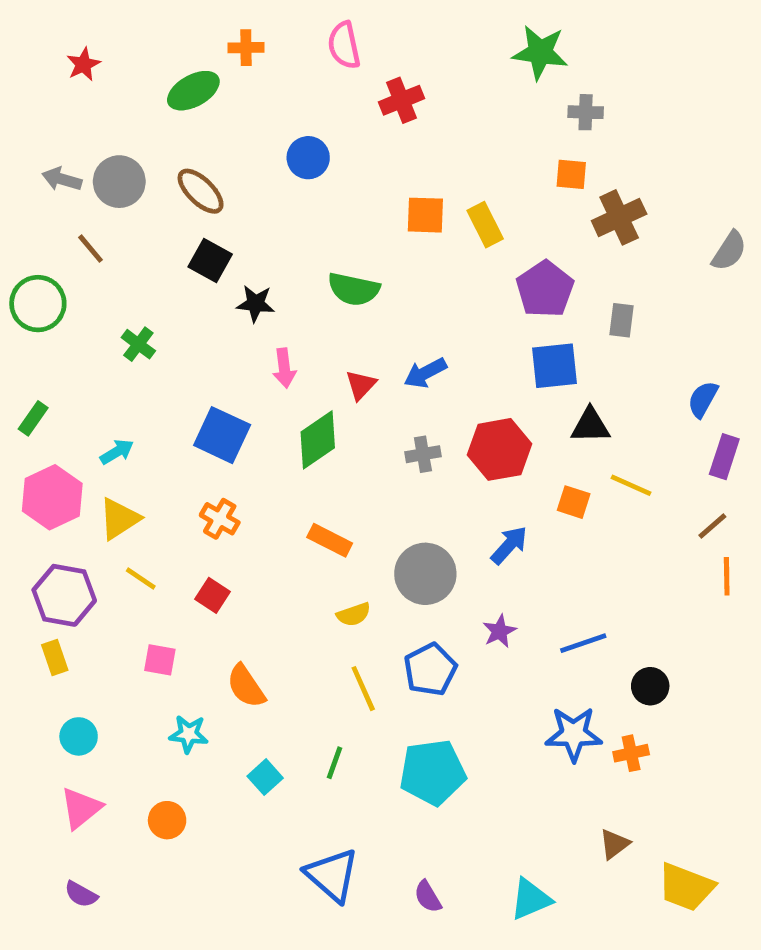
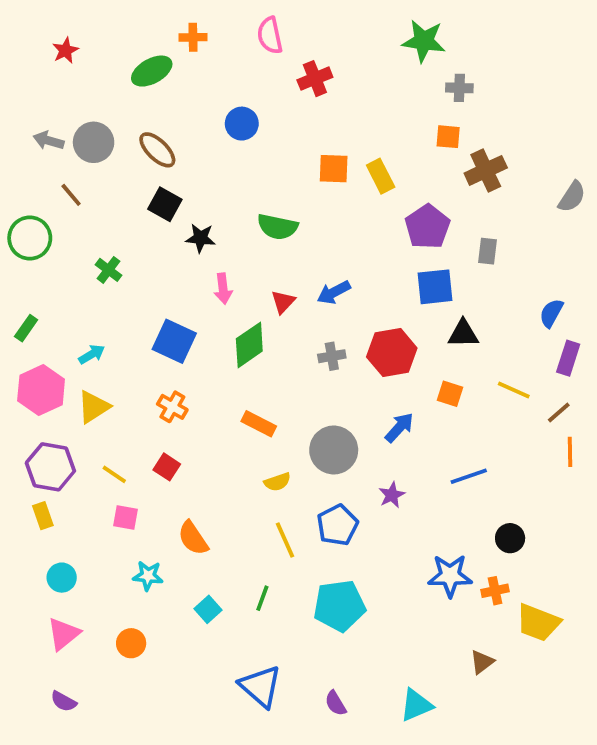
yellow line: (631, 485) -> (514, 390), moved
yellow line: (141, 579) -> (114, 474), moved
blue line: (583, 643) -> (469, 476), moved
yellow trapezoid: (686, 887) -> (538, 623), moved

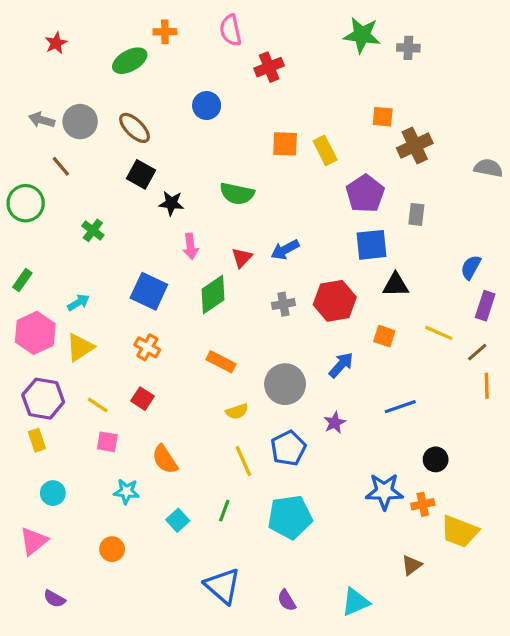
gray cross: (459, 88) -> (408, 48), moved
gray semicircle: (572, 197) -> (488, 168), turned -112
pink triangle: (64, 634) -> (34, 541), moved

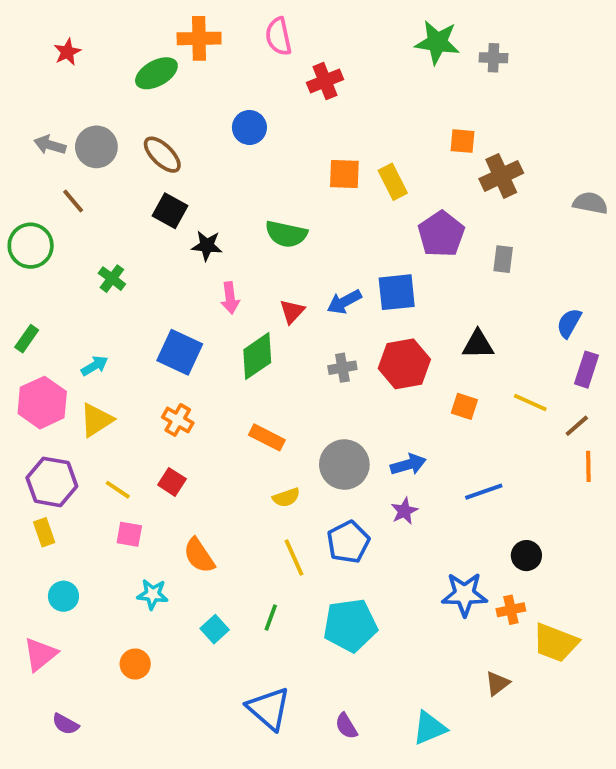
orange cross: (165, 32) -> (199, 38), size x1.5
blue square: (372, 245) -> (397, 292), moved
blue arrow: (341, 365) -> (408, 465), moved, turned 32

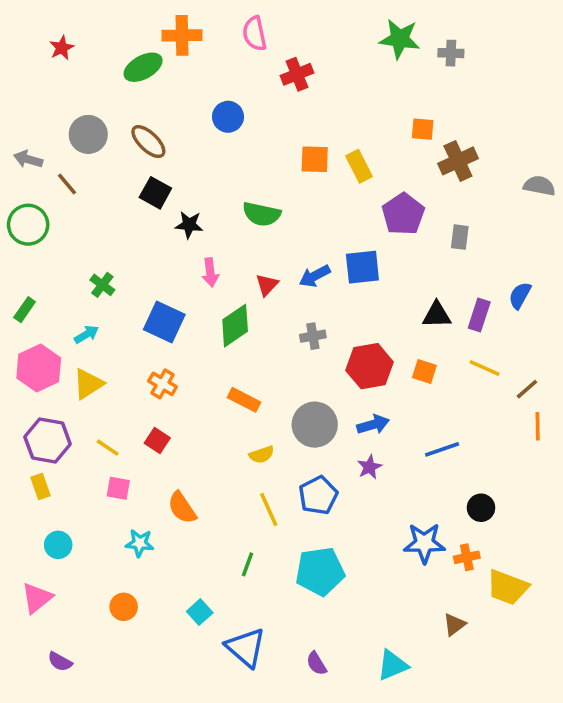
gray arrow: (50, 145) -> (28, 159), moved
green cross: (112, 279) -> (102, 285), moved
red hexagon: (404, 364) -> (370, 366), moved
purple rectangle: (586, 370) -> (479, 315), moved
cyan square: (215, 629) -> (200, 612), moved

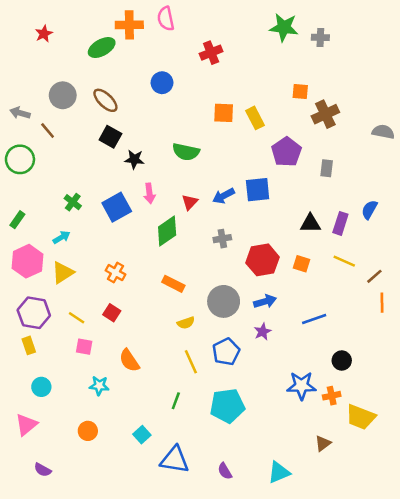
pink semicircle: (255, 34) -> (166, 19), moved
blue square: (164, 322) -> (117, 207), moved, turned 36
blue triangle: (246, 647) -> (175, 460), turned -32

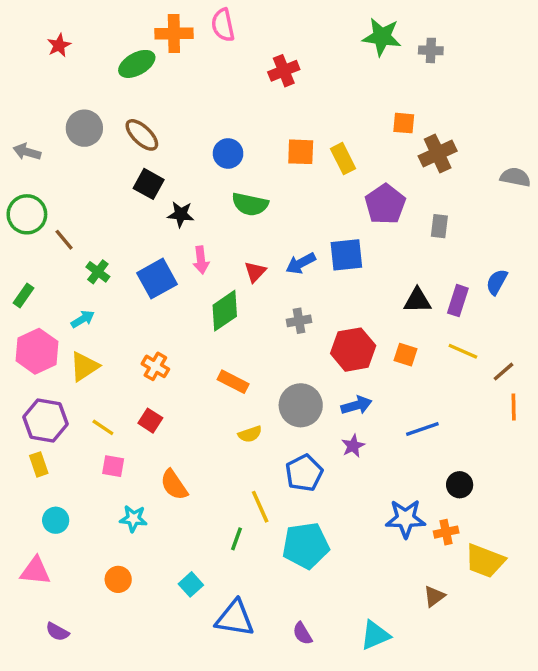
blue circle: (162, 83) -> (228, 153), moved
brown line: (48, 130) -> (64, 240), moved
yellow line: (191, 362) -> (260, 507), moved
pink triangle: (26, 425) -> (35, 571), turned 45

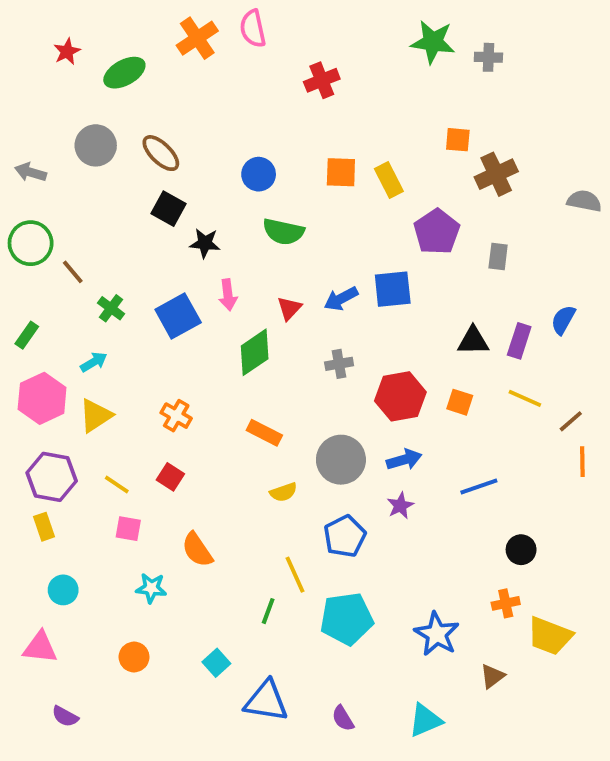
orange cross: (174, 33) -> (197, 38), turned -33
green ellipse: (137, 64) -> (124, 73), moved
blue star: (405, 519) -> (437, 634), moved, turned 30

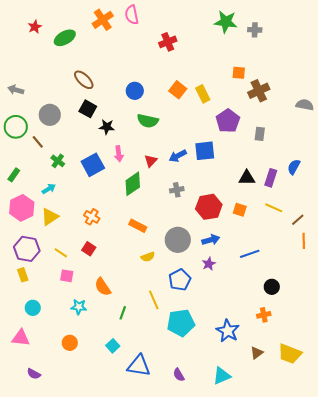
gray circle: (96, 145) -> (50, 115), moved
orange square: (341, 172) -> (178, 90), turned 36
green line: (268, 611) -> (123, 313), moved
yellow trapezoid: (550, 636) -> (290, 354), moved

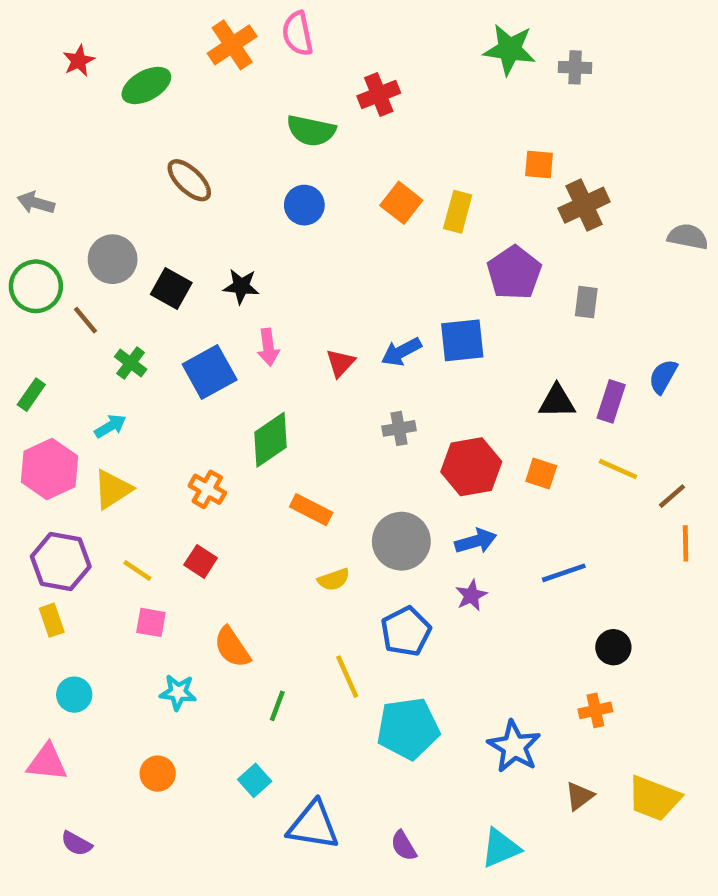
yellow rectangle: (203, 94) -> (458, 212), turned 42
black square: (88, 109) -> (171, 289), moved
green semicircle: (148, 121) -> (311, 131), moved
green diamond: (133, 184) -> (270, 440), moved

